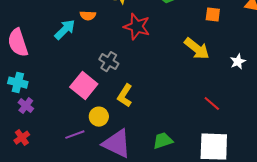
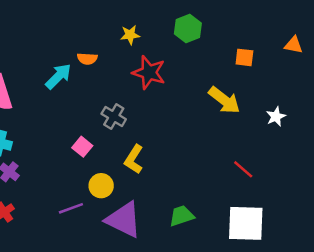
pink square: (84, 86) -> (82, 147), size x0.6

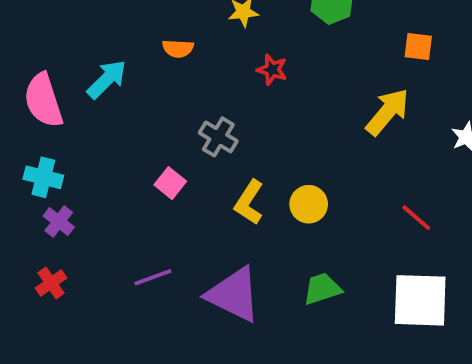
red star: (149, 73) -> (272, 70), size x0.6
cyan arrow: (58, 76) -> (107, 79), moved
yellow arrow: (224, 100) -> (387, 112), turned -88
yellow circle: (101, 186) -> (309, 204), moved

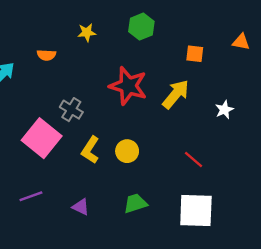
red star: (272, 70) -> (128, 86), moved, size x2.0
pink square: (170, 183) -> (42, 138), size x2.0
purple triangle: (234, 295) -> (81, 207), size x0.5

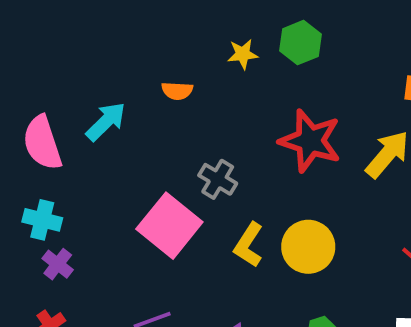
green hexagon: (141, 27) -> (301, 43), moved
yellow circle: (127, 151) -> (308, 247), size x1.4

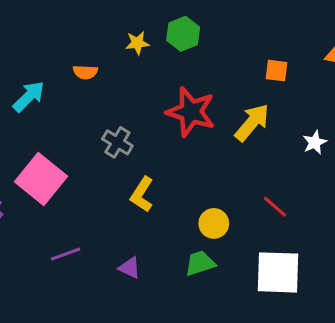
pink square: (169, 226) -> (41, 179), moved
yellow circle: (308, 247) -> (214, 223), moved, size x0.7

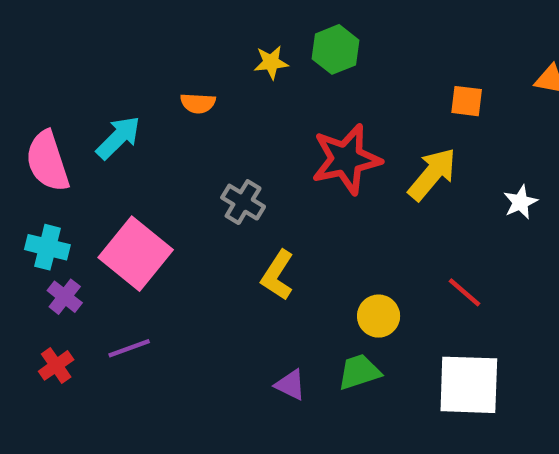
red star: (191, 112) -> (346, 159), turned -30
purple line: (65, 254) -> (129, 348), moved
purple triangle: (130, 268) -> (290, 385), moved

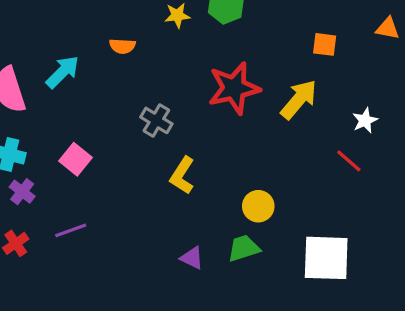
pink square: (136, 254) -> (76, 159), size x0.6
red line: (465, 292) -> (349, 161), moved

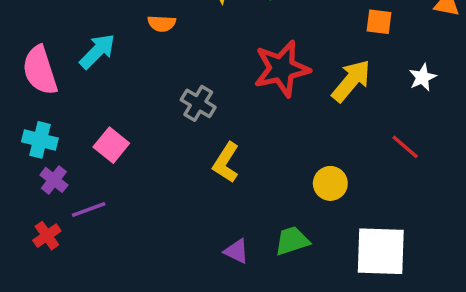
white star: (365, 120) -> (422, 77), moved
yellow circle: (258, 206) -> (330, 183), moved
purple line: (71, 230) -> (89, 209), moved

